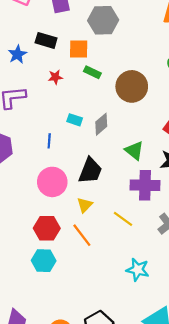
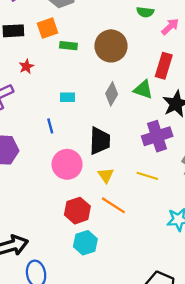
red star: (55, 77) -> (26, 66), moved
gray diamond: (101, 124) -> (112, 94), moved
green triangle: (134, 151) -> (143, 89), moved

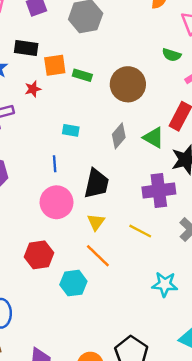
orange square: (48, 28) -> (55, 65), moved
blue line: (50, 126) -> (55, 164), moved
red hexagon: (77, 211) -> (39, 255), moved
cyan hexagon: (85, 243) -> (73, 283), moved

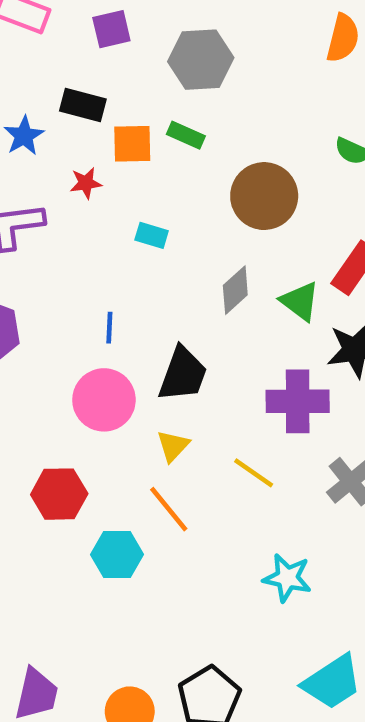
green rectangle: (82, 75) -> (186, 135), moved
cyan rectangle: (71, 130) -> (152, 235), moved

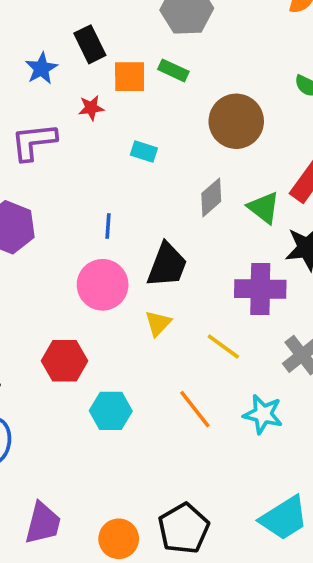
black rectangle: (83, 105) -> (90, 44), turned 48
orange line: (169, 509) -> (195, 409), moved
cyan star: (287, 578) -> (263, 414), moved

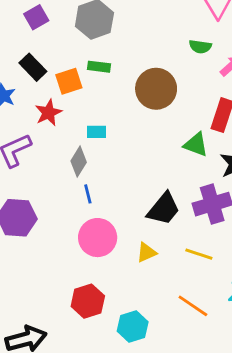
red star: (91, 108) -> (48, 113), size x1.4
gray diamond: (211, 197) -> (79, 162), moved
black trapezoid: (167, 265) -> (164, 209), moved, turned 36
yellow triangle: (158, 323) -> (146, 252), turned 40

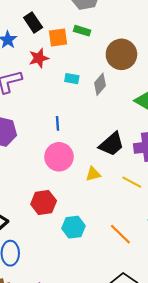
gray diamond: (79, 162) -> (100, 84), moved
orange line: (193, 306) -> (120, 234), moved

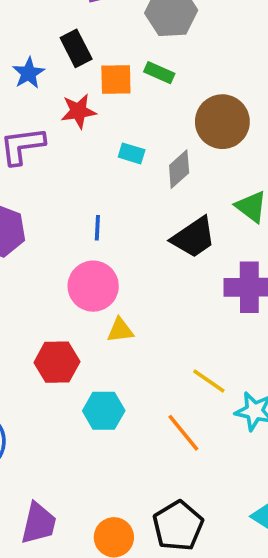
black trapezoid: (112, 144) -> (194, 237), moved
yellow triangle: (93, 174) -> (120, 330), moved
yellow line: (132, 182) -> (209, 381), moved

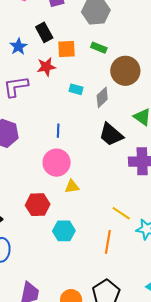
green rectangle: (159, 73) -> (99, 48), moved
black trapezoid: (194, 237) -> (111, 135), turned 76
orange line: (183, 433) -> (108, 242), turned 50

